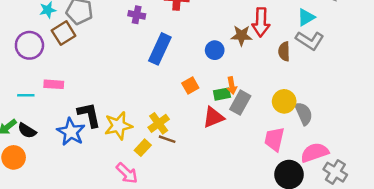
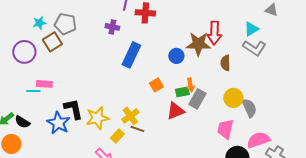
brown star: (241, 36) -> (198, 44), size x1.4
brown semicircle: (284, 51) -> (225, 63), moved
cyan line: (26, 95) -> (33, 91), moved

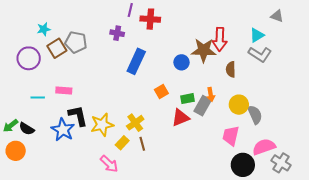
gray pentagon: (65, 24) -> (76, 42), moved
pink rectangle: (44, 84) -> (64, 90), moved
orange arrow: (190, 85) -> (211, 95), moved
brown line: (137, 129) -> (142, 144), moved, turned 56

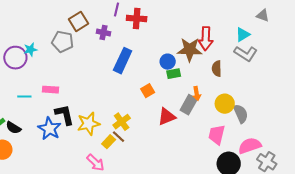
cyan star: (44, 29) -> (30, 50), moved
brown square: (57, 48) -> (79, 21), moved
green rectangle: (188, 99) -> (174, 74), moved
brown line: (142, 144) -> (119, 137), moved, turned -32

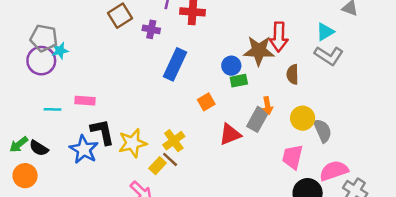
gray pentagon: (62, 42) -> (44, 38), moved

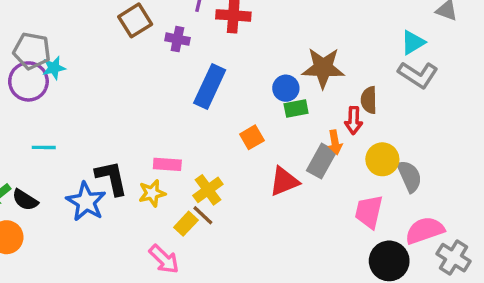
red arrow: (279, 37) -> (354, 120), moved, size x0.7
pink rectangle: (85, 101) -> (167, 164), moved
yellow star: (133, 143) -> (152, 193), size x0.7

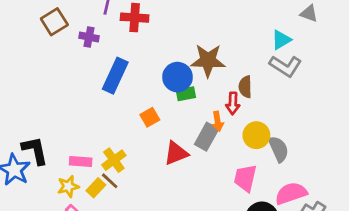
blue circle: (286, 88) -> (178, 77), size x1.4
pink rectangle: (167, 164) -> (81, 161), moved
yellow star: (152, 193) -> (68, 186), moved

